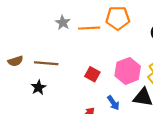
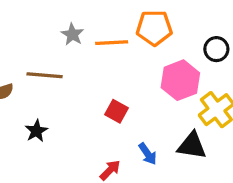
brown line: (46, 63) -> (45, 75), moved
pink hexagon: (128, 71) -> (180, 80), moved

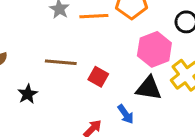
brown line: (45, 75) -> (61, 62), moved
black triangle: (192, 146) -> (149, 88), moved

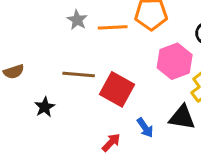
red square: (98, 77) -> (117, 89), size x1.6
black triangle: (149, 88) -> (182, 117), moved

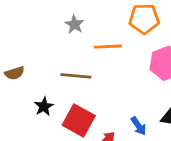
orange line: (113, 27) -> (108, 47), moved
red square: (117, 89) -> (79, 120), moved

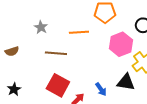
gray star: (74, 24) -> (41, 27), moved
black star: (44, 107) -> (14, 89), moved

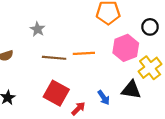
orange line: (79, 32) -> (84, 53), moved

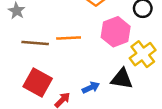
blue arrow: (104, 98) -> (91, 87), turned -80

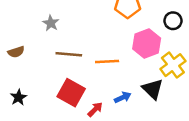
orange line: (69, 38) -> (107, 61), moved
black triangle: (122, 79) -> (153, 89), turned 35

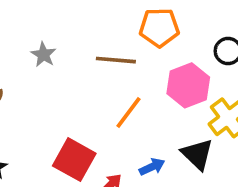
brown line: (69, 54) -> (116, 60), moved
orange line: (107, 61) -> (129, 113), turned -50

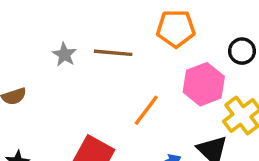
brown line: (116, 60) -> (113, 53), moved

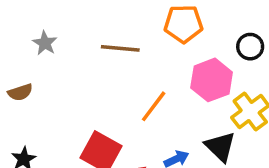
gray star: (64, 55) -> (45, 43), moved

